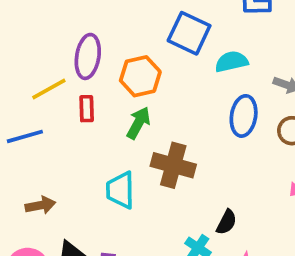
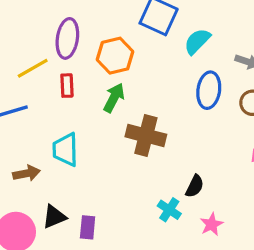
cyan semicircle: (232, 62) -> (197, 41), turned -32
cyan trapezoid: (120, 190) -> (65, 150), moved

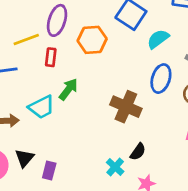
green arrow: (114, 98) -> (68, 89), moved
brown cross: (146, 136) -> (126, 107), moved
cyan trapezoid: (65, 150) -> (42, 107), turned -124
black triangle: (54, 217) -> (24, 158), turned -36

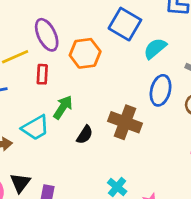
purple ellipse: (57, 20) -> (47, 35), turned -40
black semicircle: (138, 152) -> (85, 135), moved

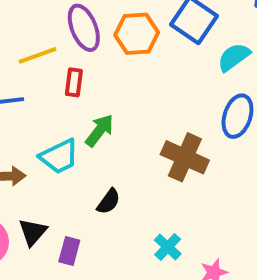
orange hexagon: (85, 53) -> (137, 34), moved
black semicircle: (85, 135) -> (109, 201), moved

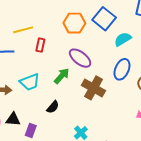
purple ellipse: (84, 28) -> (80, 58), moved, turned -35
green arrow: (99, 130) -> (62, 76), moved
black triangle: (33, 232) -> (13, 119), turned 49

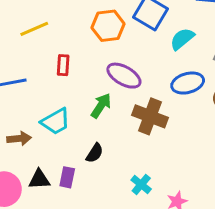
yellow line: (23, 30) -> (34, 29), moved
blue ellipse: (122, 69) -> (188, 83), turned 60
purple rectangle: (31, 131) -> (67, 177), moved

